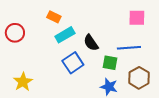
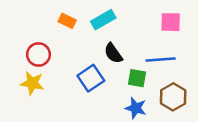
red circle: (15, 33) -> (38, 54), moved
cyan rectangle: (65, 35) -> (103, 20), moved
yellow star: (23, 82) -> (32, 83), moved, turned -30

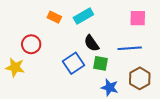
green square: (137, 78) -> (101, 63), moved
yellow star: (32, 83) -> (15, 67), moved

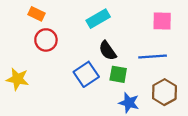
orange rectangle: (54, 17) -> (36, 14), moved
red circle: (31, 44) -> (46, 40), moved

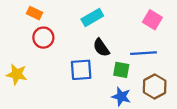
pink square: (162, 21) -> (152, 20), turned 30
blue square: (86, 74) -> (81, 70), turned 30
green square: (118, 74) -> (121, 70), moved

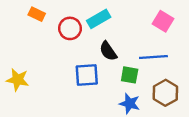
red circle: (43, 38) -> (70, 28), moved

